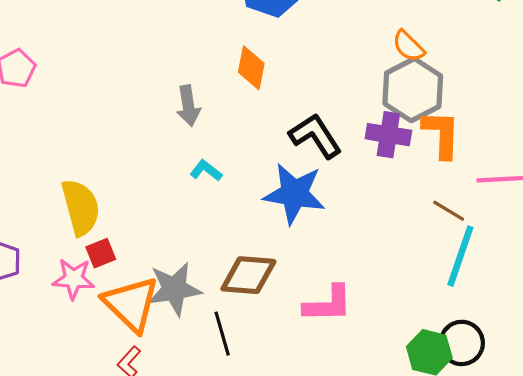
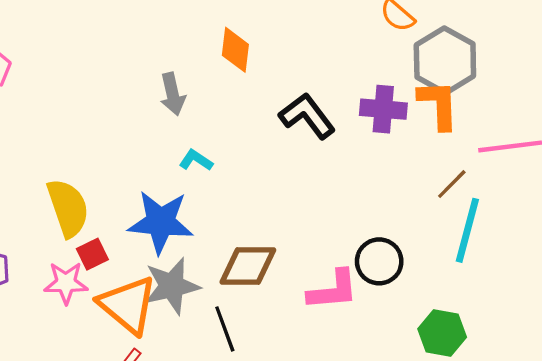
gray hexagon: (413, 90) -> (445, 60), moved
blue star: (294, 194) -> (161, 222), moved
brown line: (449, 211) -> (452, 184), turned -72
black circle: (462, 343) -> (379, 261), moved

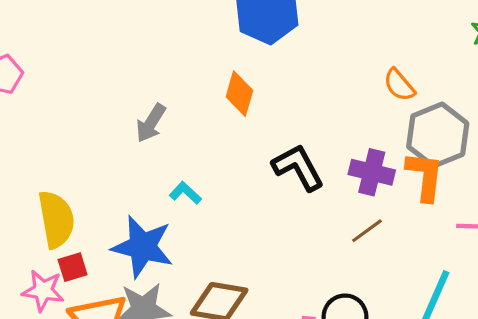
gray arrow: (173, 94) -> (151, 123), moved, turned 36
brown line: (452, 184) -> (367, 231), moved

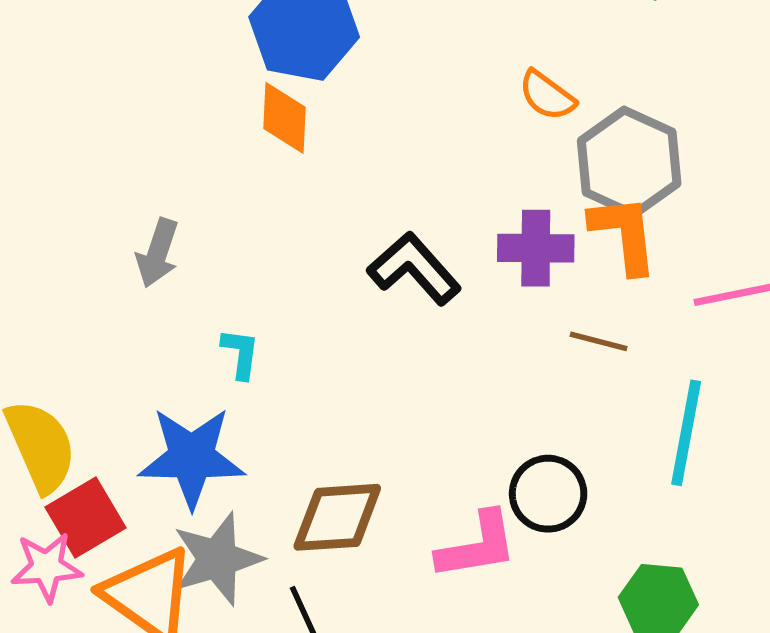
orange diamond: (239, 94) -> (284, 118), moved
cyan L-shape: (185, 193) -> (241, 354), turned 68
brown line: (367, 231) -> (599, 341), moved, turned 64
red square: (73, 267) -> (86, 518), size x1.5

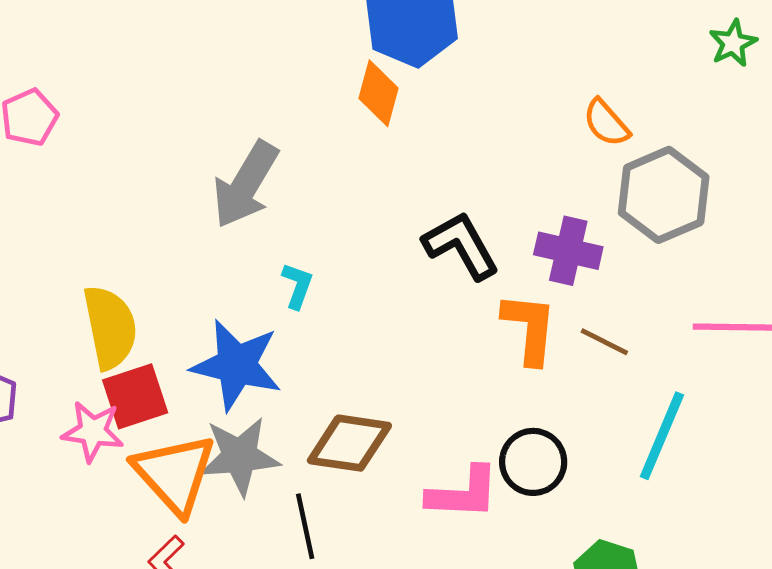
orange L-shape: (624, 234) -> (530, 328), moved
gray arrow: (158, 253) -> (246, 185), size x1.5

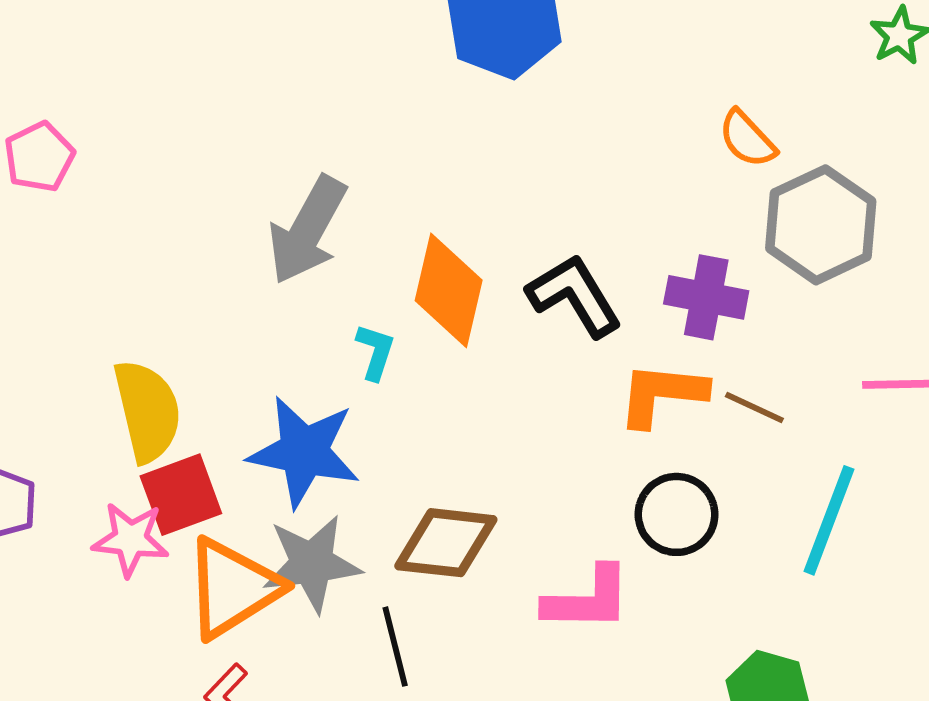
orange diamond: (379, 93) -> (449, 290), moved, size x1.4
orange L-shape: (530, 328) -> (662, 394), turned -88
black circle: (533, 462) -> (677, 514), moved
orange triangle: (175, 474) -> (233, 588), turned 42

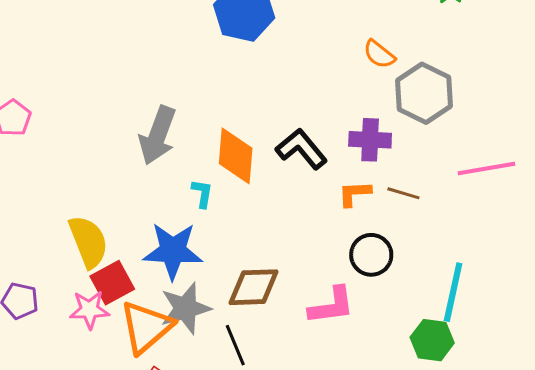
orange L-shape: (662, 394) -> (354, 194), size x0.7
cyan line: (829, 520) -> (453, 292), moved

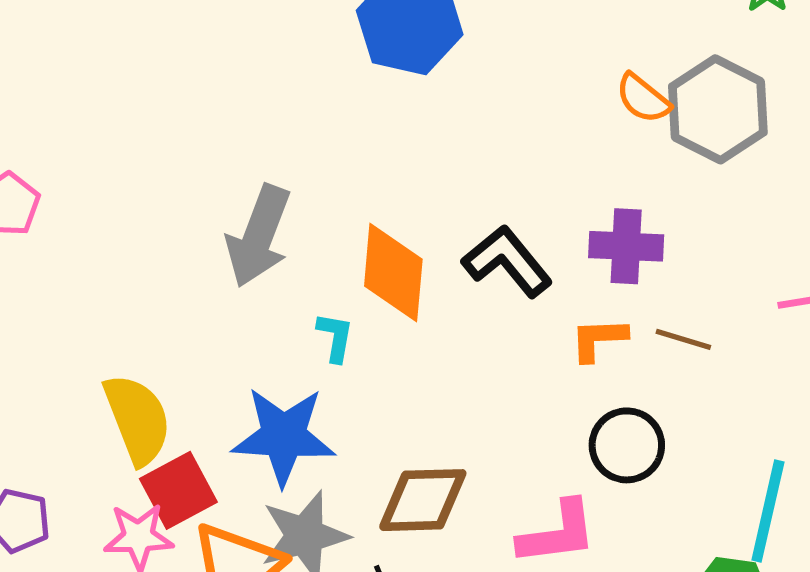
gray hexagon: (424, 93) -> (718, 109), moved

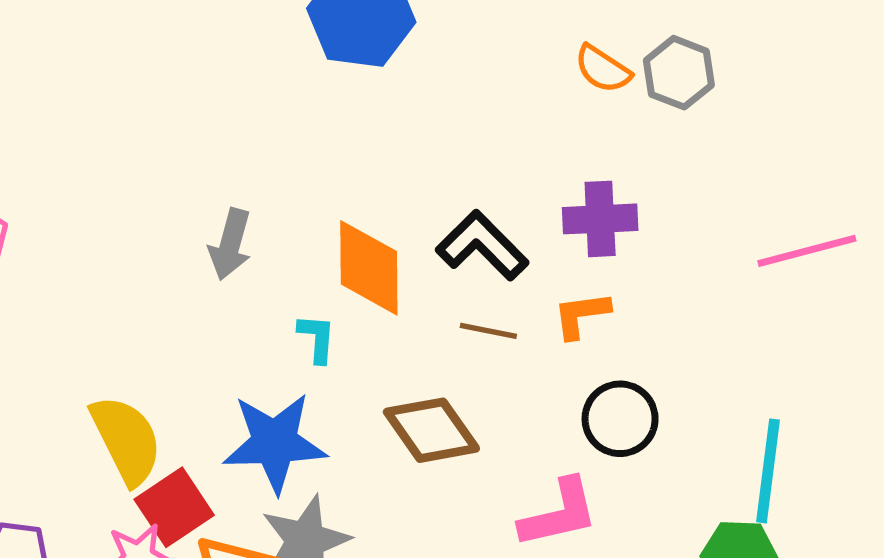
gray hexagon: (718, 109) -> (679, 73), size x0.7
gray arrow: (259, 236) -> (230, 244), size x0.7
brown line: (683, 339) -> (488, 331), moved
brown diamond: (423, 500) -> (431, 430), moved, turned 62

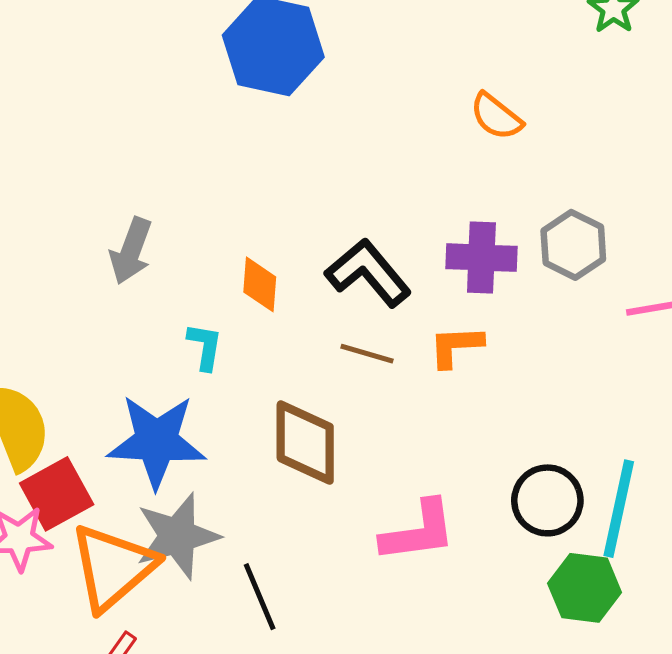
gray hexagon: (679, 73) -> (573, 245), moved
orange diamond: (369, 268) -> (260, 284), size x0.6
black circle: (620, 419) -> (547, 500), moved
brown diamond: (431, 430) -> (305, 443), turned 30

